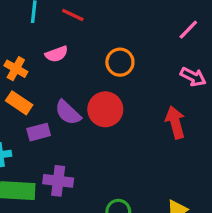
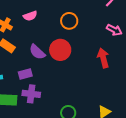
purple rectangle: (39, 132) -> (25, 74), moved

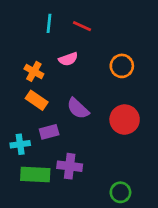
red circle: (60, 50) -> (125, 120), moved
purple rectangle: (25, 74) -> (49, 132), moved

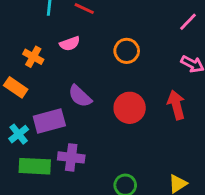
orange rectangle: (37, 100) -> (16, 87), moved
purple rectangle: (49, 132) -> (49, 121), size x1.5
cyan cross: (20, 144) -> (19, 134), turned -30

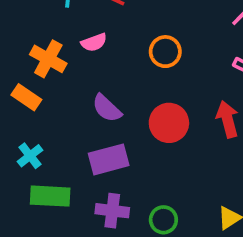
orange cross: (33, 57) -> (48, 59), size x1.4
purple rectangle: (49, 121) -> (109, 159), moved
purple cross: (71, 157) -> (112, 211), moved

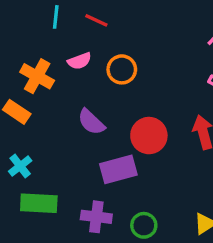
orange circle: (165, 52) -> (122, 69), moved
purple rectangle: (109, 159) -> (118, 169), moved

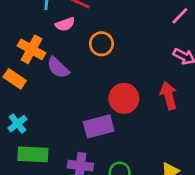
pink semicircle: (79, 61) -> (65, 24), moved
purple semicircle: (91, 122) -> (58, 68), moved

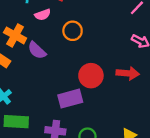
red arrow: (169, 96) -> (128, 73), turned 110

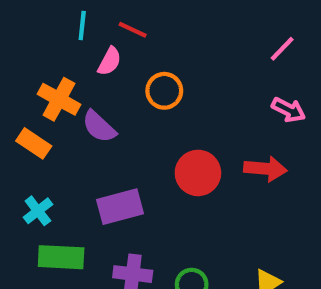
pink semicircle: (43, 15) -> (110, 61), turned -42
purple rectangle: (70, 99) -> (120, 207), moved

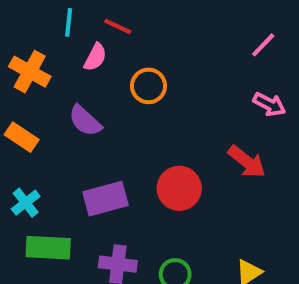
orange cross: (59, 99) -> (30, 72), moved
red arrow: (265, 169) -> (247, 162), turned 33
red circle: (198, 173) -> (179, 188), moved

